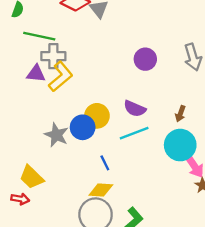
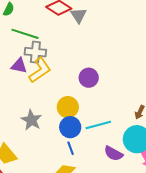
purple circle: (145, 59) -> (89, 78), moved
purple semicircle: (135, 109) -> (113, 153), moved
blue circle: (83, 127) -> (70, 127), moved

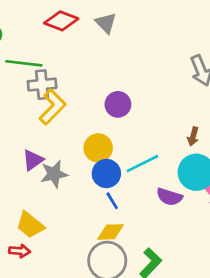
gray triangle: (79, 15) -> (106, 23), moved
purple triangle: (19, 66) -> (33, 160), moved, turned -36
gray star: (31, 120) -> (54, 174), turned -30

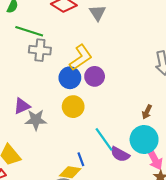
yellow L-shape: (52, 107) -> (81, 58), moved
cyan line: (142, 164) -> (104, 139), moved, turned 70
blue circle: (106, 174) -> (70, 78), moved
blue line: (112, 201) -> (81, 159), moved

